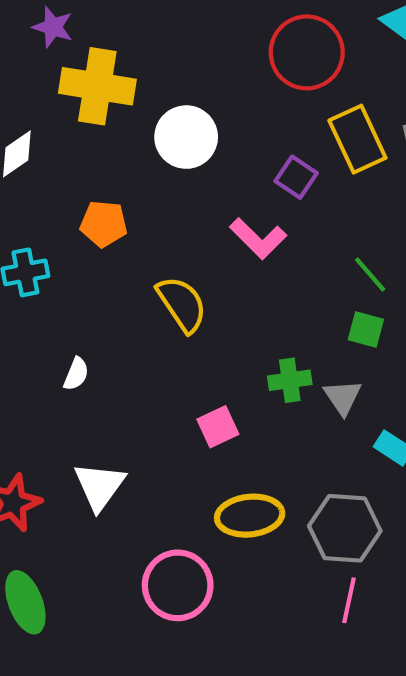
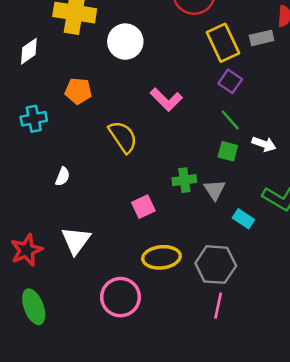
purple square: (296, 177) -> (230, 81), moved

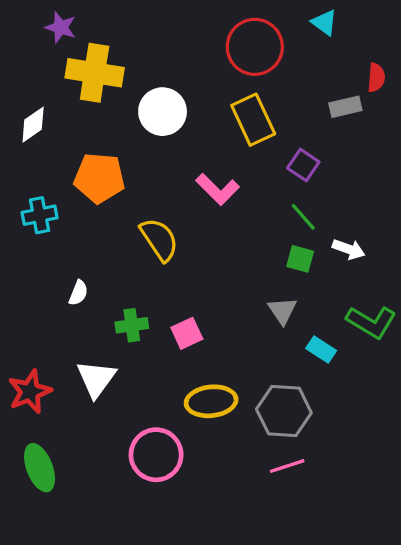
yellow rectangle: (223, 43) -> (253, 120), moved
orange pentagon: (78, 91) -> (99, 178), size x1.4
green cross: (184, 180) -> (132, 325), moved
pink line: (218, 306) -> (287, 466), turned 60

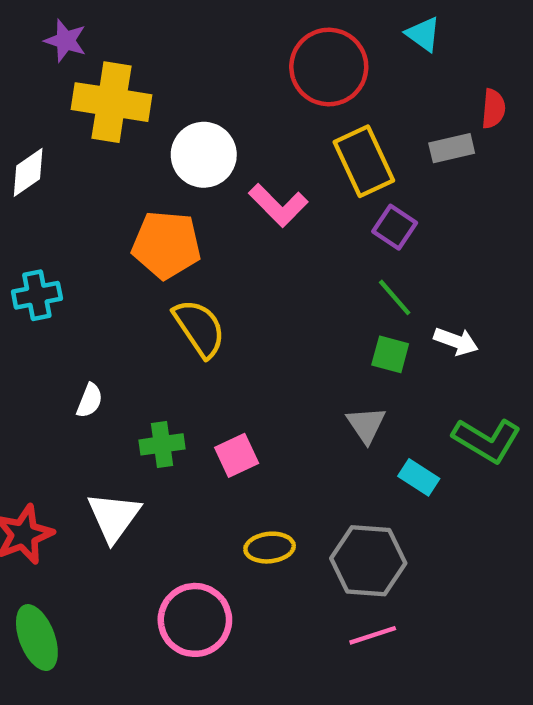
yellow rectangle: (253, 120) -> (364, 161), moved
orange pentagon: (99, 178) -> (166, 245), moved
pink L-shape: (218, 189) -> (278, 205), moved
yellow ellipse: (211, 401) -> (270, 548), size x0.7

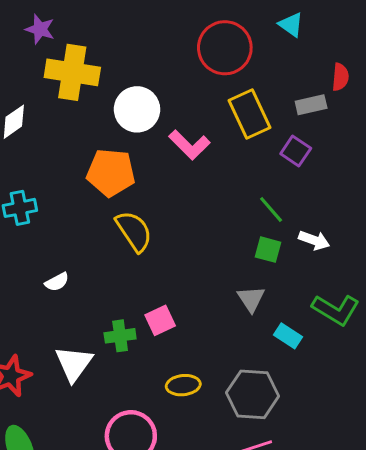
purple square: (395, 227) -> (296, 151), moved
white semicircle: (90, 401) -> (57, 282), turned 40
green cross: (162, 444) -> (120, 336), moved

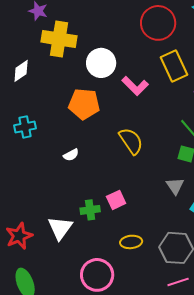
yellow semicircle: (134, 231) -> (131, 141), moved
white semicircle: (57, 282) -> (71, 155), moved

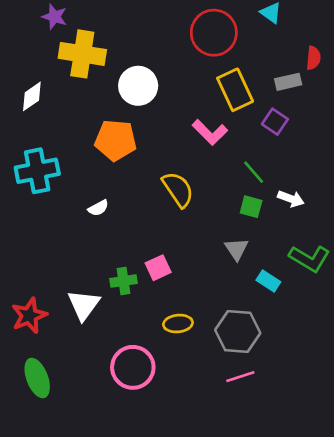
pink L-shape: (135, 86) -> (210, 132), moved
cyan cross: (25, 127) -> (37, 171), size x1.5

